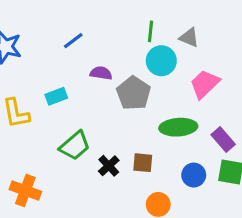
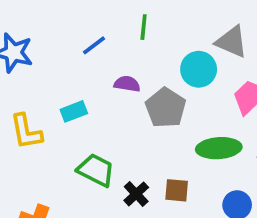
green line: (150, 31) -> (144, 27), moved
gray triangle: (189, 38) -> (232, 42), size x1.4
green trapezoid: (75, 146) -> (96, 170), turned -112

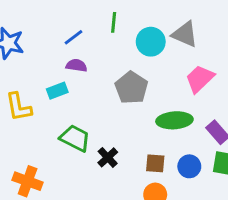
cyan circle: (199, 69) -> (151, 42), moved
purple semicircle: (127, 84) -> (77, 65), moved
brown square: (177, 190) -> (155, 163), moved

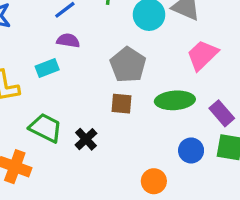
green trapezoid: (75, 138) -> (46, 128), moved
black cross: (108, 157) -> (86, 139), moved
brown square: (155, 163) -> (122, 104), moved

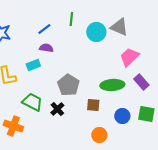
gray pentagon: (128, 65) -> (68, 85), moved
brown square: (122, 104) -> (93, 105), moved
purple rectangle: (222, 113) -> (141, 82), moved

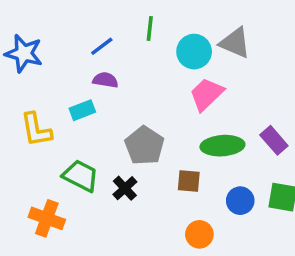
pink trapezoid: (129, 57) -> (206, 94), moved

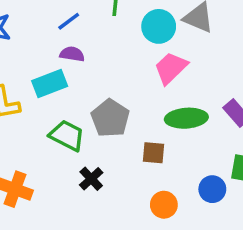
cyan rectangle: (82, 110) -> (50, 84), size x1.4
green trapezoid: (81, 176) -> (67, 135), moved
black cross: (125, 188) -> (91, 179), moved
blue circle: (240, 201) -> (212, 189), moved

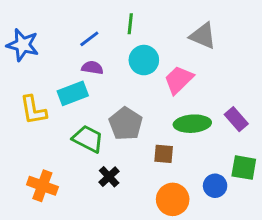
cyan circle: (159, 26) -> (144, 60), moved
orange circle: (164, 205) -> (173, 199), size x1.4

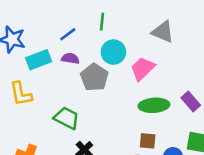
cyan rectangle: (73, 93) -> (39, 60), moved
gray pentagon: (126, 124) -> (94, 77), moved
brown square: (164, 154) -> (148, 141), moved

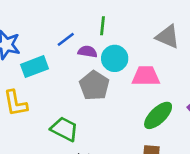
purple semicircle: (70, 58) -> (87, 52), moved
pink trapezoid: (143, 69) -> (146, 76), turned 44
green ellipse: (154, 105) -> (158, 115), turned -40

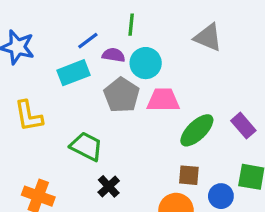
cyan rectangle: (35, 67) -> (73, 73), moved
pink trapezoid: (146, 76) -> (163, 100), moved

